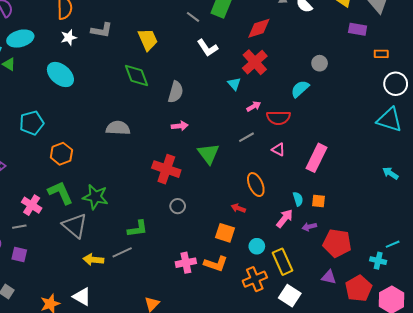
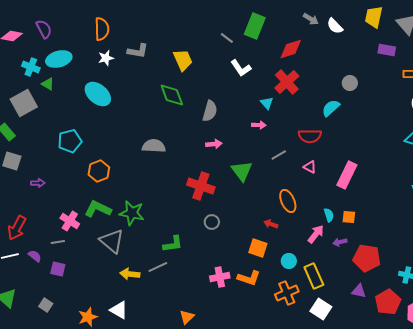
pink arrow: (254, 106) -> (259, 125), moved, turned 32
green L-shape: (60, 193) -> (98, 209), turned -40

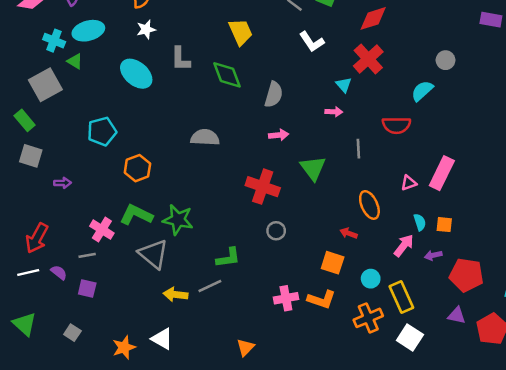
gray L-shape: (138, 51) -> (180, 59), moved, turned 80
gray line: (279, 155) -> (358, 149), turned -63
pink triangle: (310, 167) -> (409, 183), moved, turned -48

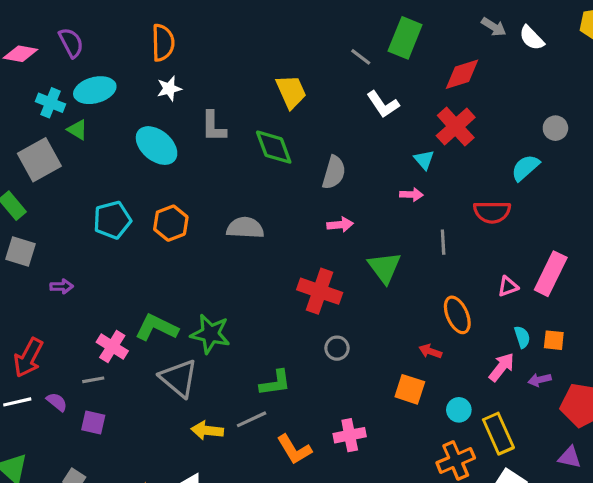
orange hexagon: (137, 168) -> (171, 223), moved
orange L-shape: (322, 299) -> (294, 449), moved, turned 40

